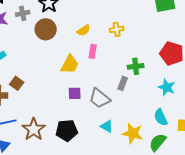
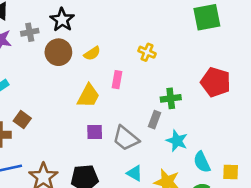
yellow cross: (117, 29) -> (147, 52), turned 32
yellow semicircle: (84, 30) -> (92, 53), moved
cyan star: (167, 87) -> (177, 141), moved

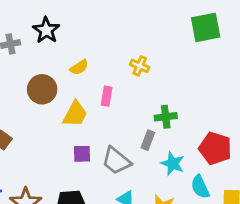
brown circle: (58, 52) -> (42, 89), moved
red pentagon: (216, 82) -> (215, 148), moved

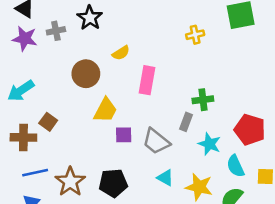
yellow cross: (140, 66) -> (195, 35), moved, turned -36
pink rectangle: (107, 96) -> (147, 80), size x1.5
yellow trapezoid: (75, 114) -> (105, 110), moved

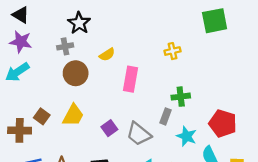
gray cross: (56, 31) -> (65, 46), moved
yellow cross: (195, 35) -> (173, 51), moved
cyan arrow: (21, 91) -> (17, 72), moved
yellow trapezoid: (105, 110) -> (73, 115), moved
purple square: (124, 135) -> (109, 128), turned -35

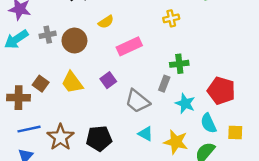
gray cross: (65, 46) -> (48, 35), moved
pink rectangle: (130, 79) -> (129, 46), turned 55
yellow trapezoid: (73, 115) -> (72, 82), turned 115
purple square: (109, 128) -> (108, 80), moved

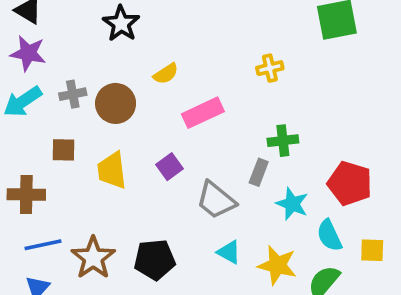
yellow trapezoid: (72, 82) -> (112, 170), turned 30
brown square: (41, 84) -> (63, 150), moved, turned -35

